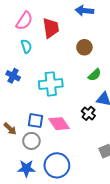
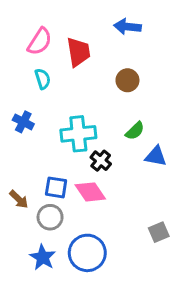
green semicircle: (95, 75) -> (135, 131), moved
black cross: (88, 113) -> (101, 161), moved
blue star: (26, 168) -> (43, 257), turned 30

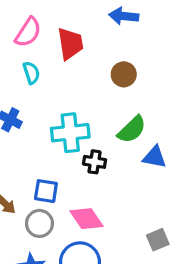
green semicircle: (135, 131) -> (132, 129), size x1.4
black cross: (101, 161) -> (95, 162), turned -30
pink diamond: (90, 192) -> (86, 219), moved

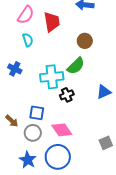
green semicircle: (132, 129) -> (76, 66), moved
blue triangle: (155, 157) -> (104, 92), turned -35
black cross: (95, 162) -> (67, 95), turned -32

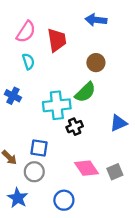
pink diamond: (62, 130) -> (86, 168), moved
gray square: (106, 143) -> (115, 172), moved
blue circle: (58, 157) -> (64, 200), size x0.7
blue star: (28, 160) -> (18, 198), moved

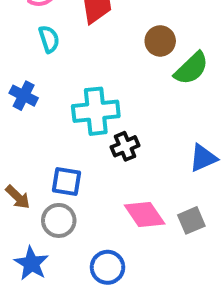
green semicircle: (85, 92) -> (191, 68), moved
blue triangle: (118, 123) -> (203, 158), moved

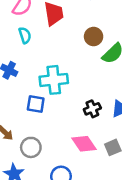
black cross: (125, 146) -> (92, 109), moved
blue square: (67, 181) -> (36, 104), moved

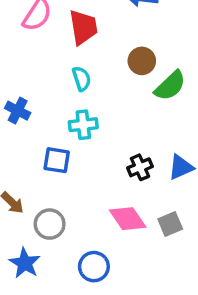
cyan semicircle: (25, 35) -> (81, 79), moved
cyan cross: (54, 80) -> (83, 125), size x0.7

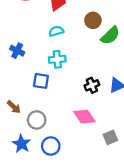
cyan semicircle: (81, 79) -> (56, 31), turned -88
gray square: (170, 224) -> (110, 137), moved
blue circle: (94, 267) -> (51, 146), moved

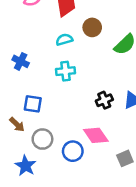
brown circle: (93, 20) -> (92, 27), moved
blue square: (41, 81) -> (33, 104), moved
blue circle: (51, 146) -> (73, 151), moved

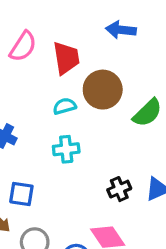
brown circle: (92, 27) -> (103, 90), size x1.5

